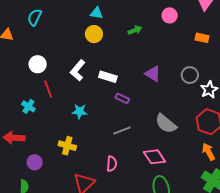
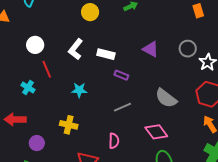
orange rectangle: (202, 38) -> (198, 11), turned 64

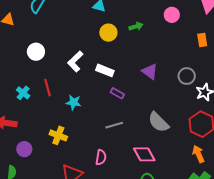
yellow circle: (90, 12) -> (108, 33), moved
red line: (47, 69) -> (48, 88), moved

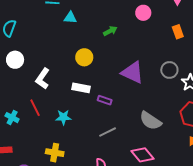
yellow circle: (108, 33) -> (84, 57), moved
white circle: (36, 52) -> (15, 60), moved
white L-shape: (75, 61) -> (43, 79), moved
white rectangle: (105, 70) -> (81, 88), moved
purple triangle: (150, 71) -> (132, 73), size x1.4

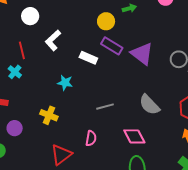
yellow circle: (84, 57) -> (106, 21), moved
purple rectangle: (105, 100) -> (112, 46), moved, size x1.5
red line: (35, 108) -> (22, 50), moved

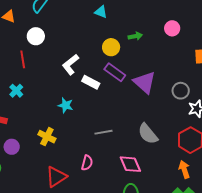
white L-shape: (53, 40) -> (71, 65), moved
red line: (22, 50) -> (23, 59), moved

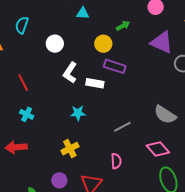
white circle: (36, 36) -> (55, 44), moved
purple triangle: (145, 82) -> (162, 42), moved
yellow cross: (47, 137) -> (70, 149), turned -36
purple circle: (12, 147) -> (59, 180), moved

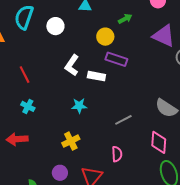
cyan semicircle: (22, 25) -> (24, 17), size x1.4
white circle: (55, 44) -> (55, 26), moved
pink diamond: (158, 149) -> (159, 142), turned 45

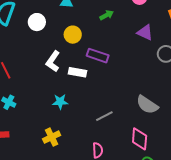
purple triangle: (164, 36) -> (145, 32), size x0.7
yellow circle: (105, 37) -> (73, 35), moved

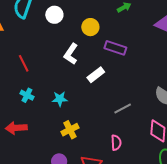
white rectangle: (78, 72) -> (96, 75), moved, turned -48
cyan star: (60, 102) -> (60, 99), moved

